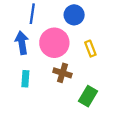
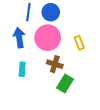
blue circle: (74, 15) -> (51, 12), moved
green rectangle: (88, 96) -> (65, 84), moved

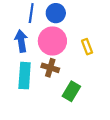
brown cross: (55, 64) -> (50, 68), moved
cyan rectangle: (22, 69) -> (25, 76), size x1.6

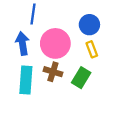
blue circle: (56, 13) -> (89, 25), moved
green rectangle: (71, 91) -> (81, 78), moved

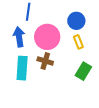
green rectangle: (81, 78) -> (83, 71), moved

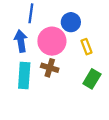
blue circle: (76, 21) -> (71, 22), moved

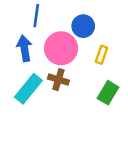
yellow rectangle: (86, 47) -> (101, 55), turned 40
cyan rectangle: (24, 76) -> (28, 89), turned 35

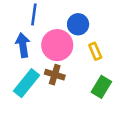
yellow rectangle: (101, 55) -> (95, 51), turned -42

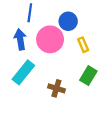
brown cross: (55, 75) -> (56, 88), moved

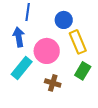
pink circle: (50, 39) -> (47, 51), moved
yellow rectangle: (83, 45) -> (78, 42), size x1.6

